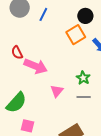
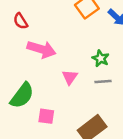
red semicircle: (17, 53) -> (21, 21), moved
pink square: (28, 126) -> (46, 116), moved

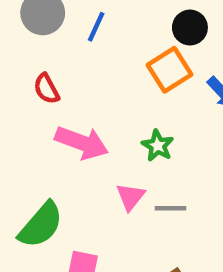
green star: (101, 58) -> (158, 146), moved
gray line: (103, 81) -> (170, 208), moved

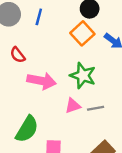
green star: (158, 146) -> (83, 76), size x1.5
pink triangle: (130, 197) -> (73, 106), turned 42

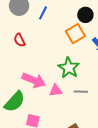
pink arrow: (42, 81) -> (34, 80), moved
gray line: (96, 108) -> (81, 92), moved

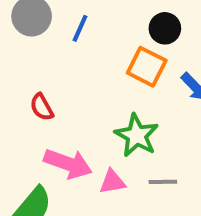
orange square: (75, 34) -> (147, 67), turned -30
red semicircle: (19, 40) -> (42, 107), moved

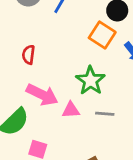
red semicircle: (42, 107) -> (29, 55), turned 30

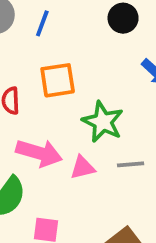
orange square: (102, 35) -> (58, 80), moved, turned -32

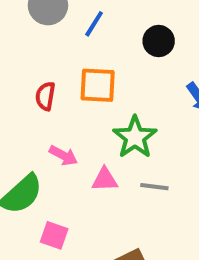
black circle: (123, 18) -> (159, 41), moved
pink arrow: (39, 153) -> (63, 155), size x0.6

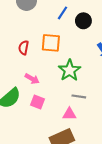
blue line: (94, 24) -> (62, 13), moved
pink triangle: (105, 180) -> (69, 114), moved
pink square: (54, 235) -> (38, 102), moved

